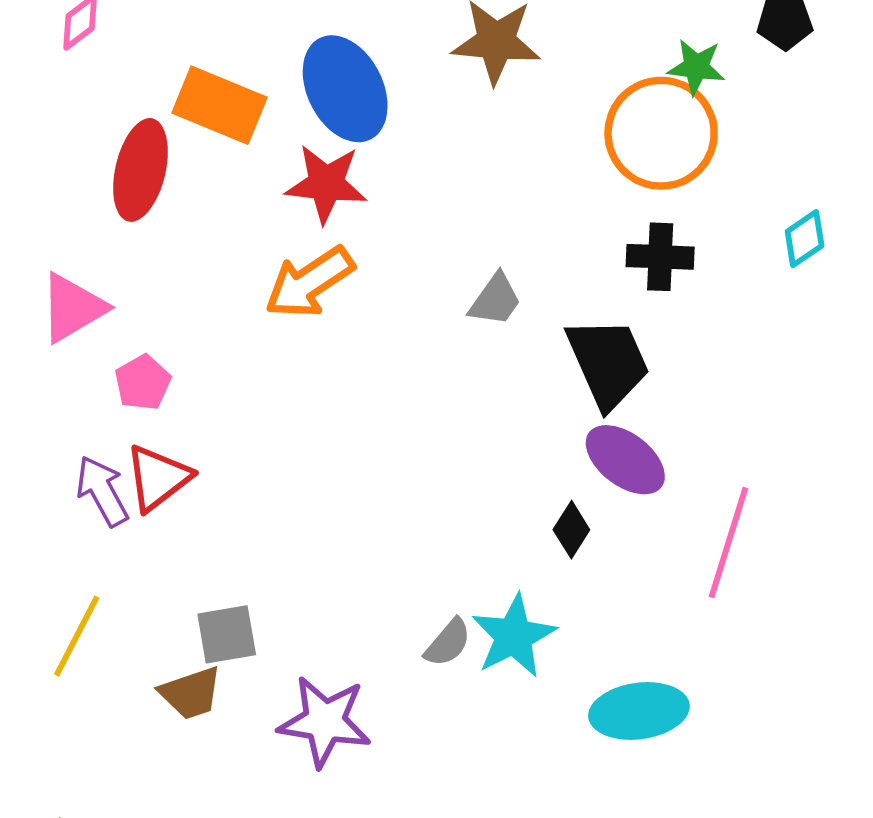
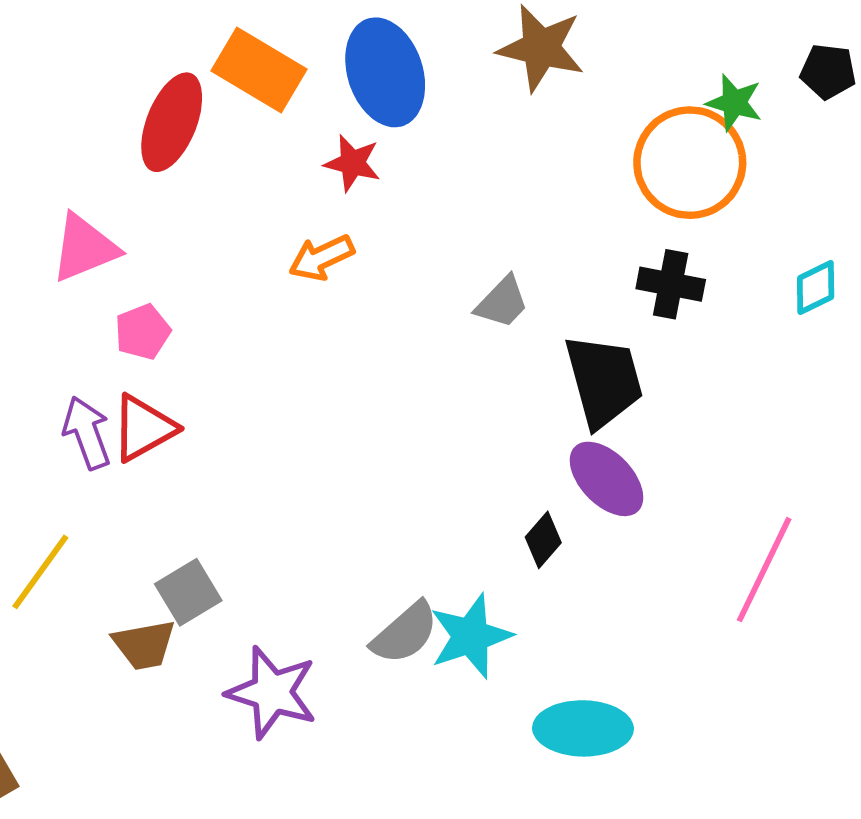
red star: (326, 184) -> (352, 163), size x0.7
orange arrow: (309, 282) -> (321, 258), size x0.7
pink line: (729, 542) -> (764, 570), moved
gray square: (227, 634) -> (188, 592), turned -30
gray semicircle: (448, 643) -> (405, 633), size x1.4

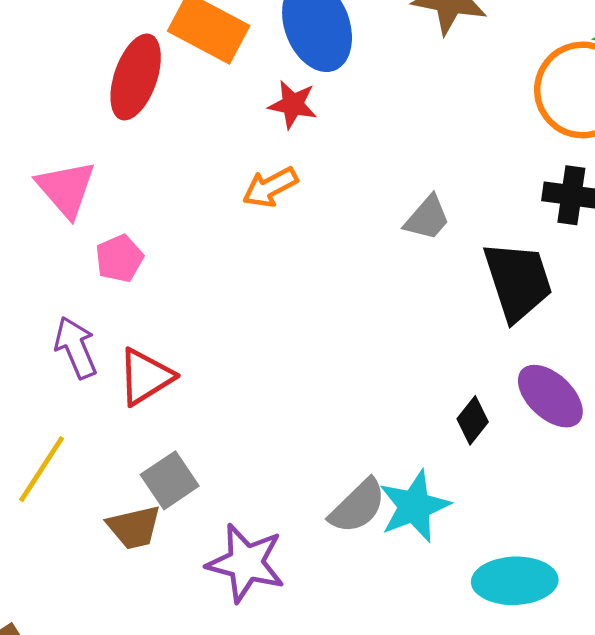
pink triangle: (84, 248) -> (66, 189), turned -46
red triangle: (144, 428) -> (145, 377), moved
purple ellipse: (607, 479) -> (550, 396), moved

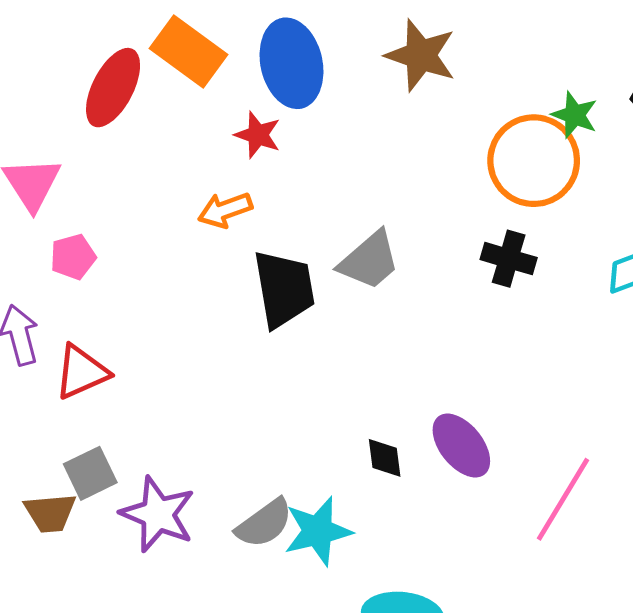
gray trapezoid: (427, 218) -> (369, 260), size x1.4
black trapezoid: (518, 281) -> (284, 289), moved
black diamond: (473, 420) -> (385, 458), turned -54
purple star: (246, 563) -> (158, 514), moved

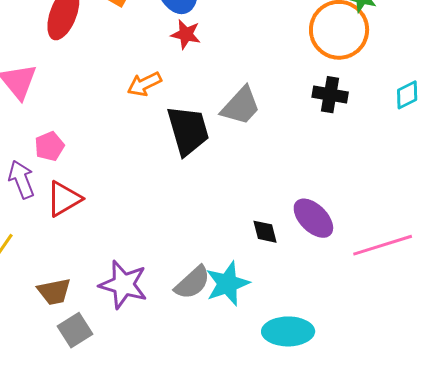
red star: (258, 135) -> (186, 34), moved
pink pentagon: (73, 257) -> (49, 146), moved
gray square: (90, 473) -> (75, 330), moved
pink line: (563, 499) -> (383, 245), turned 48

